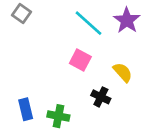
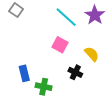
blue rectangle: (26, 109) -> (24, 73), moved

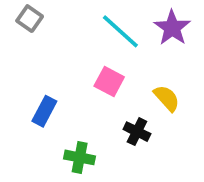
blue rectangle: (24, 73) -> (44, 111), moved, turned 42

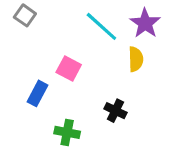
pink square: (109, 82) -> (69, 69), moved
yellow semicircle: (167, 98) -> (136, 59), moved, turned 40

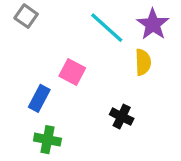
green cross: (67, 132) -> (47, 140), moved

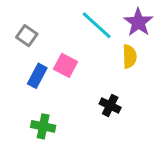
gray square: (26, 16) -> (27, 36), moved
blue rectangle: (39, 98) -> (37, 76), moved

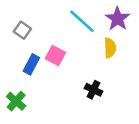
green cross: (43, 126) -> (16, 101), moved, turned 30

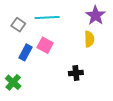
cyan line: (82, 21) -> (47, 17), moved, turned -45
black cross: (93, 90) -> (76, 73), turned -32

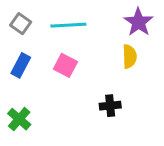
gray square: (18, 25) -> (21, 24), moved
blue rectangle: (26, 52) -> (21, 65), moved

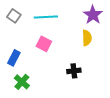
blue rectangle: (21, 65) -> (14, 58), moved
green cross: (19, 119) -> (22, 82), moved

